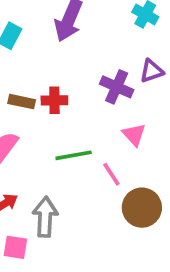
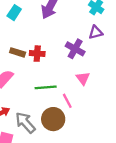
purple triangle: (152, 71) -> (96, 32), moved
brown circle: (142, 208) -> (53, 119), moved
gray arrow: (45, 217) -> (25, 123), turned -50

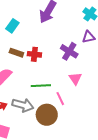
cyan rectangle: (14, 13) -> (12, 26), moved
gray arrow: (25, 123) -> (23, 105), moved, turned 145

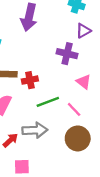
red cross: (34, 54) -> (30, 80), moved
brown circle: (47, 115) -> (78, 138), moved

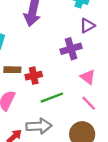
purple cross: (67, 54) -> (71, 49), turned -30
pink line: (74, 109) -> (89, 103), moved

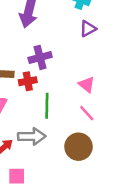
purple cross: (71, 49) -> (40, 57), moved
green line: (52, 98) -> (47, 106), turned -70

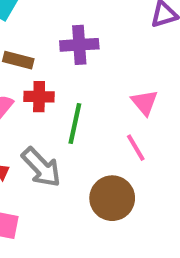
red cross: (28, 81) -> (39, 97), moved
gray arrow: (32, 136) -> (41, 167), turned 36

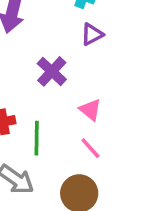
purple cross: (79, 45) -> (52, 71), moved, turned -32

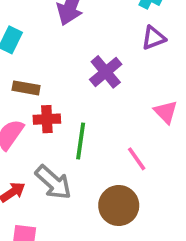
pink triangle: (90, 110) -> (166, 112), moved

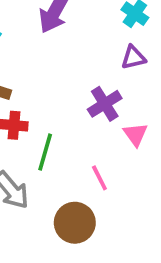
purple cross: (106, 72) -> (105, 104), moved

